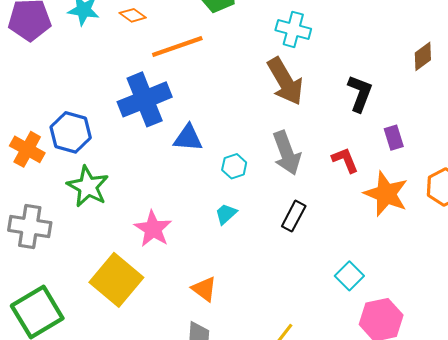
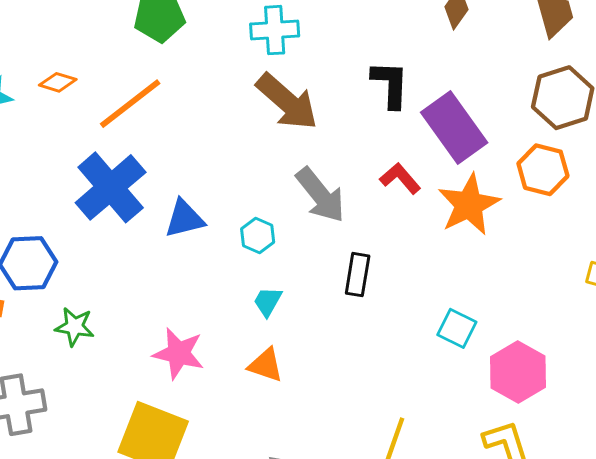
purple rectangle: (394, 138) -> (454, 127), size x2.0
green star: (88, 187) -> (75, 327), size x0.7
orange star: (386, 194) -> (469, 205), turned -30
orange triangle: (204, 289) -> (266, 365), moved

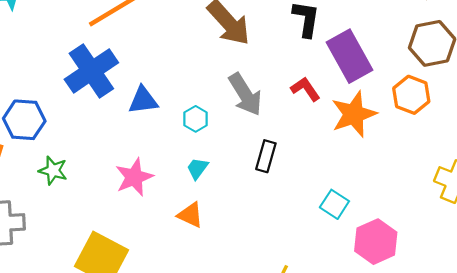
pink star: (179, 353) -> (134, 177), moved, turned 30

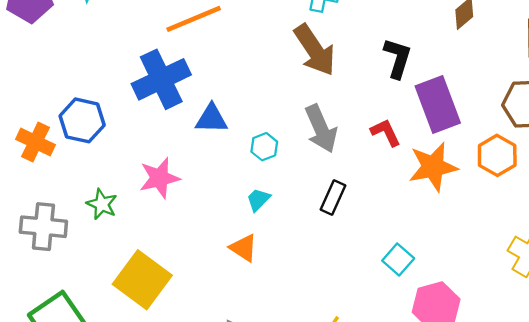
green star: (53, 170) -> (102, 204), moved
pink star: (134, 177) -> (159, 178), moved

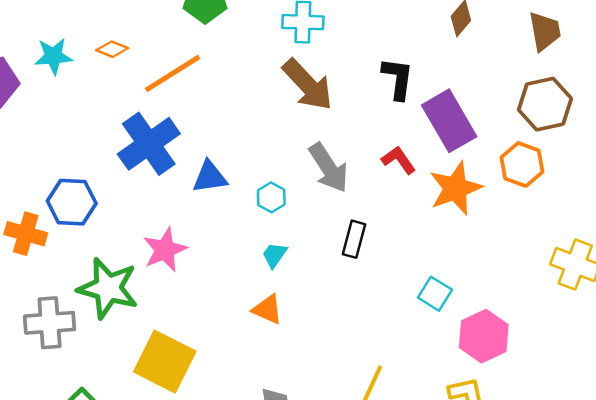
green star: (102, 204) -> (108, 288), size x1.8

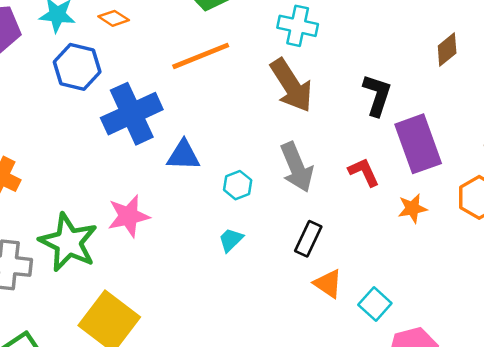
orange line: (173, 73) -> (201, 56), moved
orange star: (455, 188) -> (412, 208), size x0.6
blue hexagon: (72, 202) -> (77, 67), moved
orange triangle: (267, 309) -> (328, 284), moved

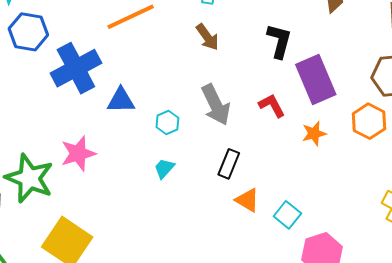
brown arrow: (291, 85) -> (207, 37), size x0.6

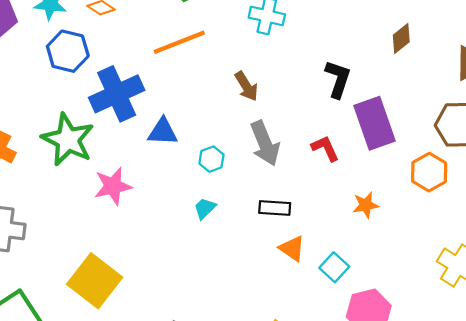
brown arrow: (207, 37) -> (246, 86), moved
orange star: (314, 134) -> (366, 205), moved
black rectangle: (229, 164) -> (275, 208), turned 68
green star: (29, 178) -> (68, 140), moved

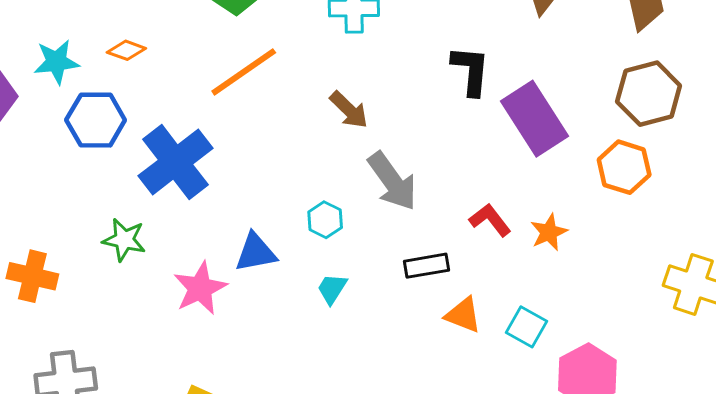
blue triangle: (163, 132) -> (256, 252), moved
green star: (68, 140) -> (124, 240), size x0.6
red L-shape: (325, 148) -> (490, 220), moved

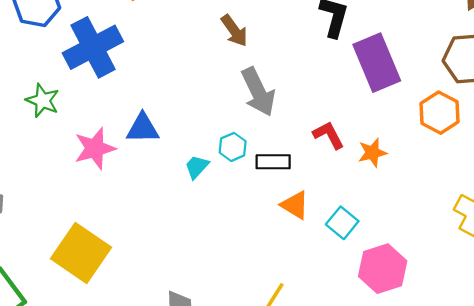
cyan hexagon: (325, 220) -> (233, 147), moved

